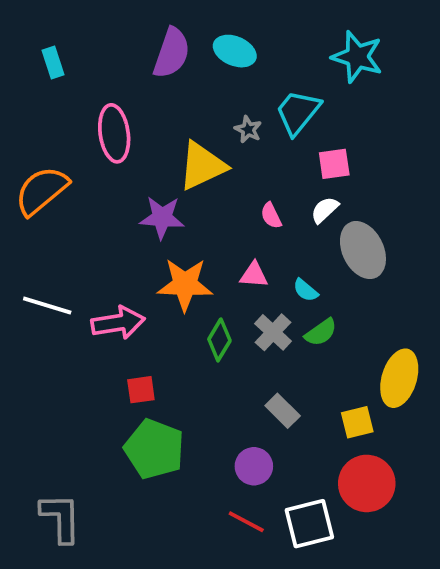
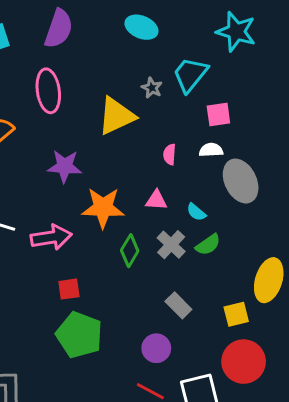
purple semicircle: (172, 53) -> (59, 29), moved
white semicircle: (325, 210) -> (211, 150), turned 40
pink semicircle: (271, 216) -> (170, 154), turned 30
purple star: (162, 217) -> (65, 166), moved

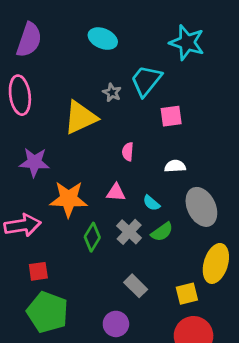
white semicircle: (211, 150) -> (175, 166), moved
gray ellipse: (241, 181) -> (201, 207), moved

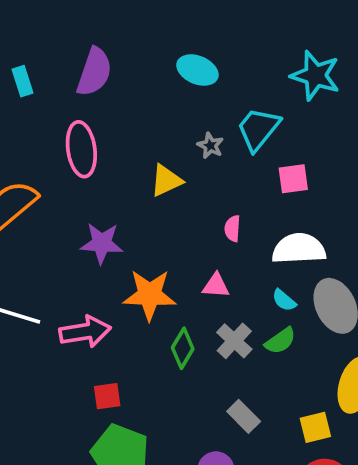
yellow triangle: (80, 117) -> (166, 181), size x0.7
white semicircle: (175, 166) -> (299, 249), size x1.8
cyan semicircle: (151, 203) -> (284, 300), moved

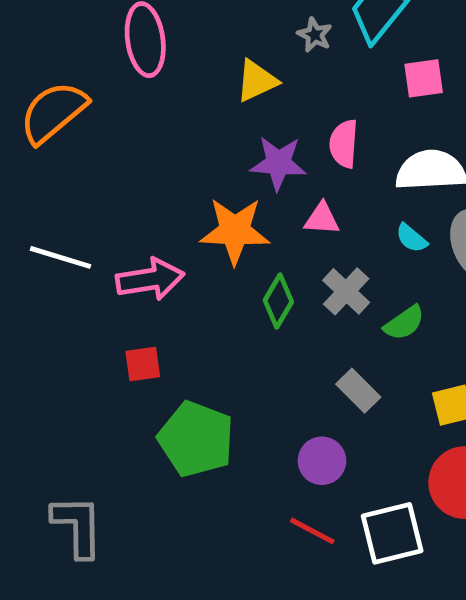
pink semicircle: (232, 228) -> (344, 144), size x1.4
purple star: (102, 243) -> (278, 163), moved
green semicircle: (280, 341) -> (404, 323), moved
red square: (107, 396) -> (143, 364), moved

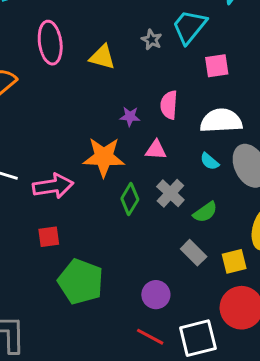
yellow triangle: (257, 81) -> (102, 57), moved, turned 40
purple star: (278, 163) -> (130, 116), size x0.6
gray rectangle: (358, 391) -> (194, 253), moved

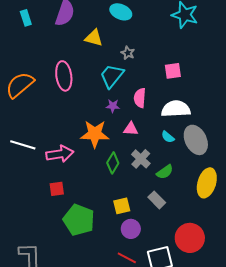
cyan trapezoid: (189, 27) -> (112, 76), moved
pink ellipse: (50, 43) -> (64, 76), moved
yellow triangle: (102, 57) -> (94, 38), moved
yellow square: (234, 261) -> (122, 206), moved

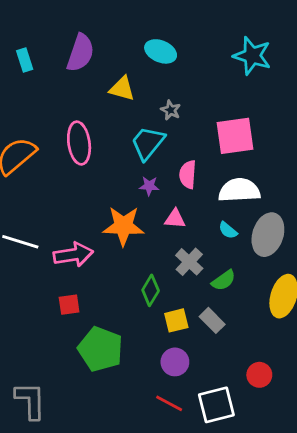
pink square: (173, 71) -> (235, 136), size x1.6
gray ellipse: (196, 140) -> (268, 235), turned 44
green diamond: (113, 163) -> (151, 290), moved
yellow square: (122, 206) -> (176, 320), moved
red circle: (190, 238) -> (259, 375), size x0.6

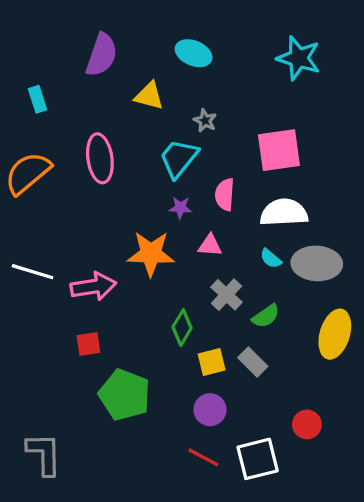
cyan rectangle: (25, 60) -> (37, 99), moved
gray ellipse: (268, 235) -> (317, 263), turned 75

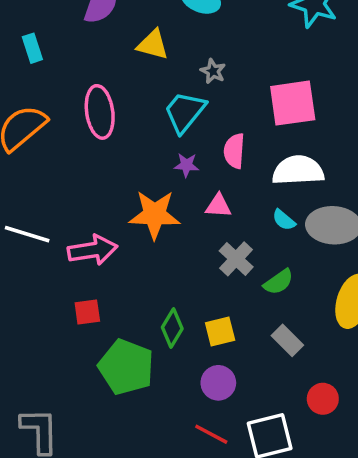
green diamond: (182, 328) -> (172, 328), moved
gray rectangle: (253, 362) -> (287, 340), moved

